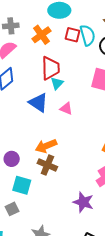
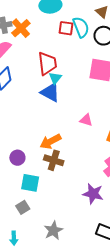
orange cross: (42, 35) -> (21, 28), moved
blue triangle: (38, 103) -> (50, 92), moved
pink triangle: (66, 109) -> (86, 120), moved

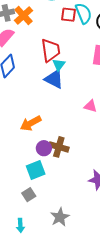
orange arrow: (50, 141) -> (31, 123), moved
purple circle: (17, 158) -> (44, 148), moved
cyan square: (30, 183) -> (36, 170), turned -30

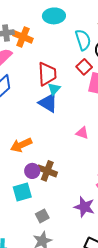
orange cross: (23, 15) -> (23, 37), turned -30
red square: (69, 15) -> (84, 67), moved, turned 35
gray square: (29, 195) -> (42, 216), moved

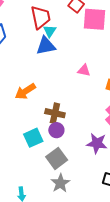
blue triangle: (48, 103) -> (46, 46), turned -35
purple circle: (32, 171) -> (56, 130), moved
gray square: (42, 216) -> (57, 158), size x1.5

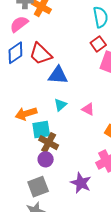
red trapezoid: (41, 17) -> (41, 54), moved, turned 130
cyan triangle: (50, 31) -> (60, 105), moved
cyan square: (33, 138) -> (41, 130), moved

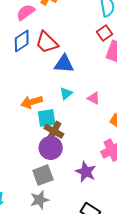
purple circle: (46, 159) -> (51, 148), size x1.5

